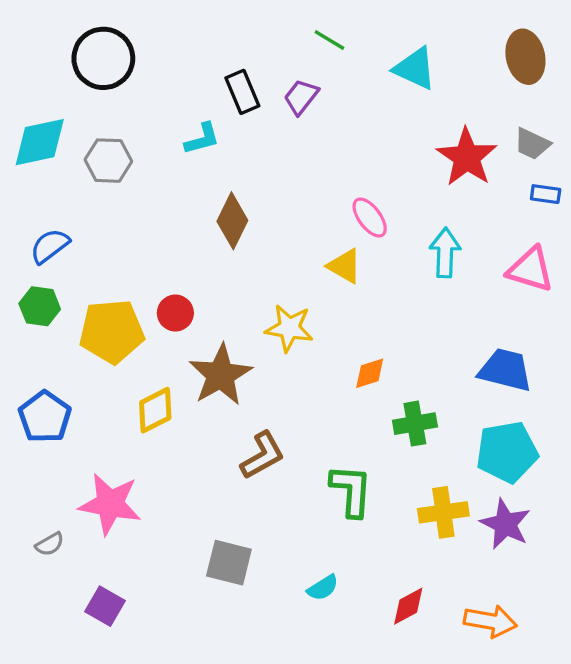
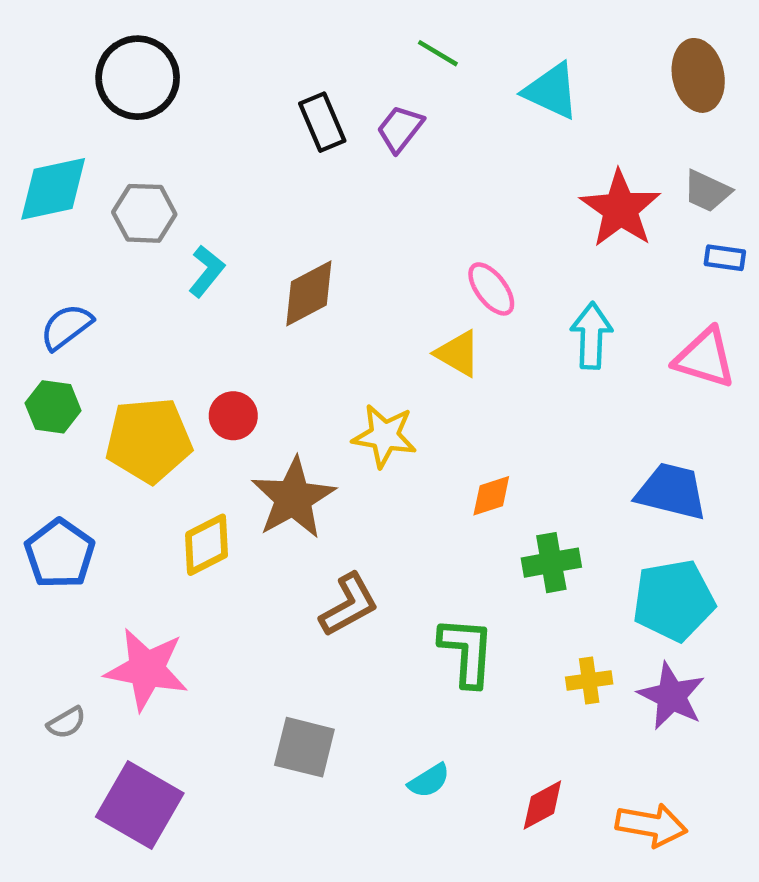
cyan L-shape: (202, 139) -> (207, 271), moved, turned -36
brown diamond: (232, 221) -> (309, 293), turned 36
yellow cross: (443, 512) -> (589, 680), size x0.7
purple square: (105, 606) -> (140, 805), size x1.6

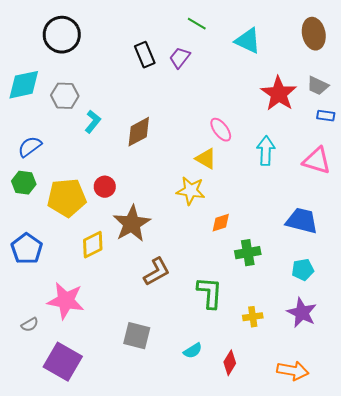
yellow star: (385, 436) -> (191, 191), moved
cyan pentagon: (674, 600) -> (303, 270), size x0.6
yellow cross: (589, 680) -> (253, 317), moved
red diamond: (542, 805) -> (230, 363), moved, turned -30

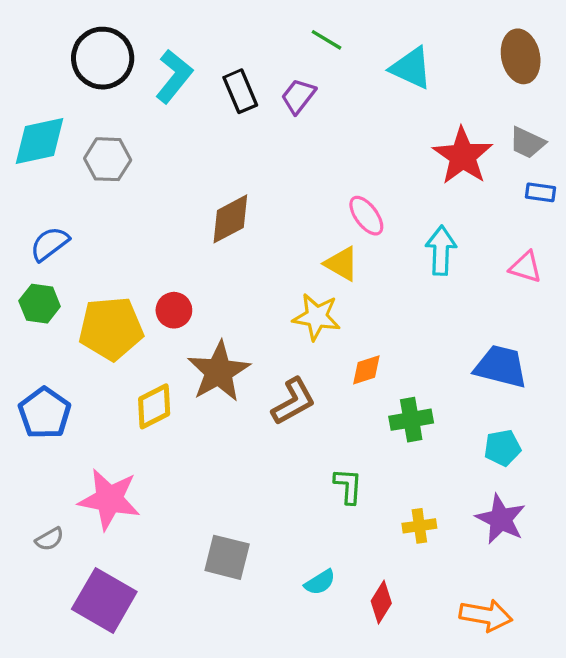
cyan L-shape: (93, 122) -> (174, 76), moved, size x1.4
pink triangle: (317, 161) -> (526, 267), size x0.7
brown L-shape: (157, 272) -> (293, 401), moved
green L-shape: (210, 293) -> (348, 486), size x0.7

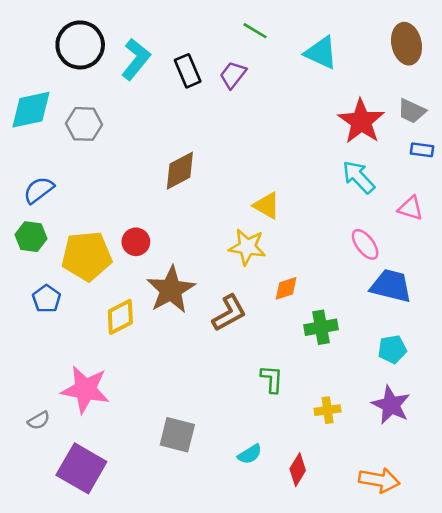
pink ellipse: (366, 216) -> (365, 244), moved
cyan arrow: (441, 250) -> (359, 177), moved, turned -45
blue pentagon: (45, 413) -> (46, 299), moved, size x0.7

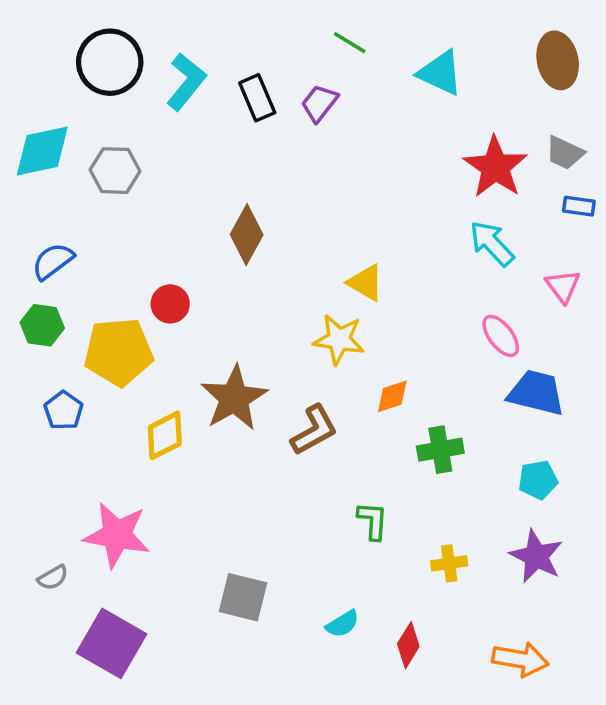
brown diamond: (180, 171) -> (247, 235), turned -33
pink triangle: (410, 208) -> (563, 286), turned 36
red circle: (136, 242) -> (170, 304), moved

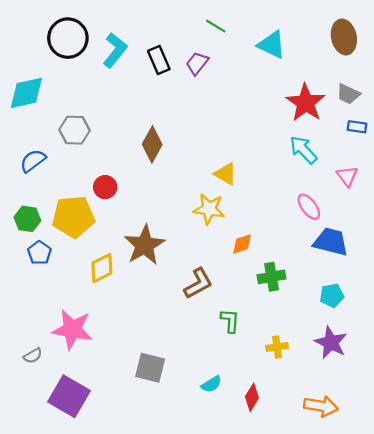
gray hexagon: (115, 171) -> (74, 130), moved
green hexagon: (42, 325) -> (27, 219), moved
brown L-shape: (314, 430) -> (198, 283), moved

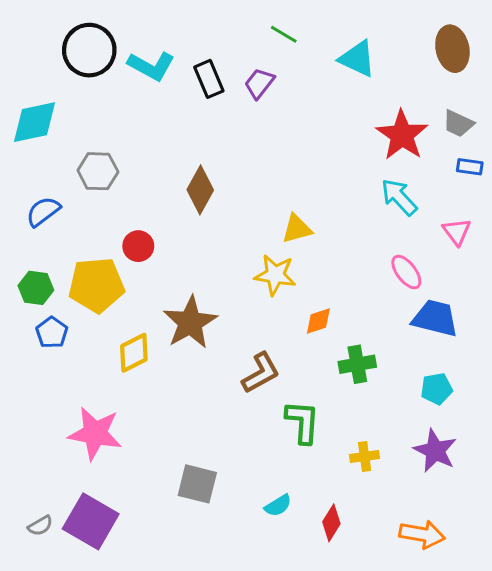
cyan L-shape: (115, 50) -> (151, 66), turned 80
yellow triangle: (226, 174) -> (297, 229), turned -45
green L-shape: (230, 321) -> (303, 422), size x1.4
gray semicircle: (33, 356) -> (40, 526), moved

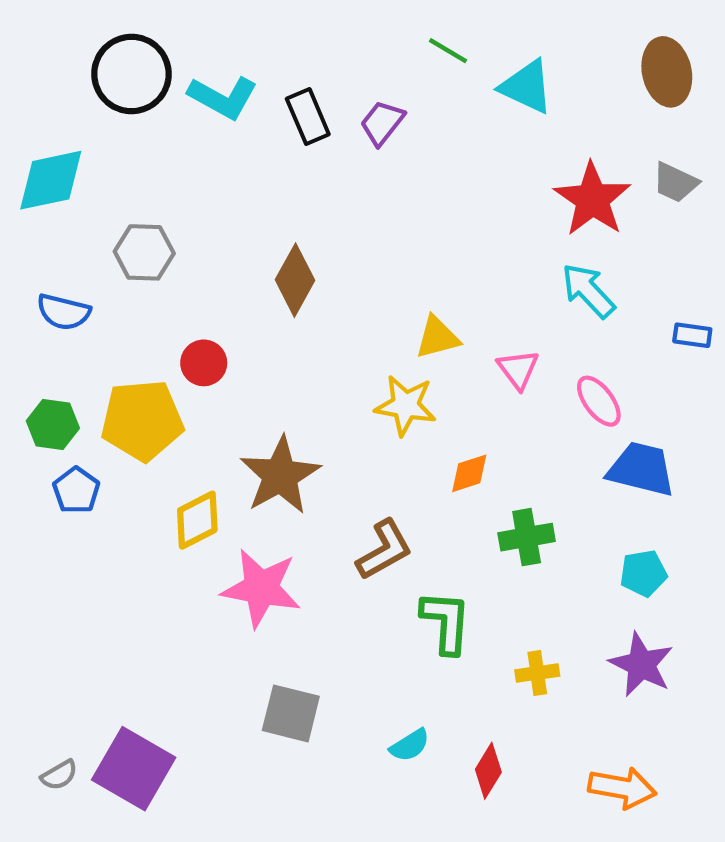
green line: (284, 34) -> (448, 51), moved
blue rectangle: (470, 167) -> (692, 335), moved
blue semicircle: (43, 211) -> (64, 312), turned -129
pink triangle: (457, 232) -> (518, 369), moved
pink star: (95, 433) -> (261, 588), moved

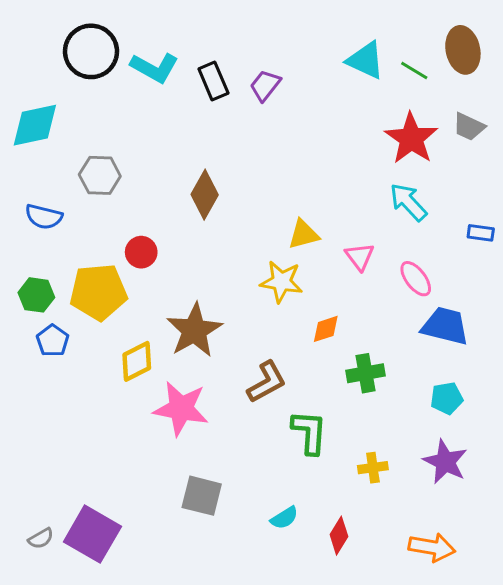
green line: (448, 51) -> (414, 71), moved

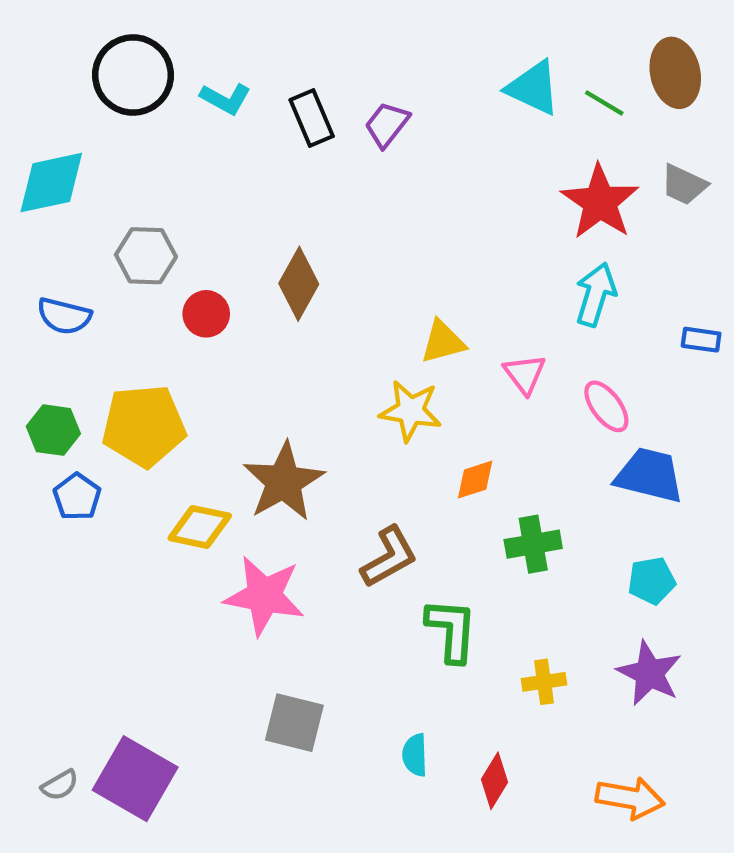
cyan L-shape: (154, 68) -> (226, 99), size x0.7
cyan arrow: (408, 202) -> (596, 294), turned 60
red circle: (141, 252) -> (206, 314), moved
yellow diamond: (137, 361) -> (200, 527), turned 39
cyan semicircle: (284, 518) -> (415, 755), turned 120

